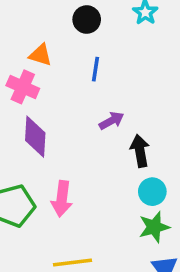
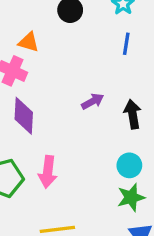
blue line: (96, 69) -> (126, 44), moved
black arrow: (140, 151) -> (133, 114), moved

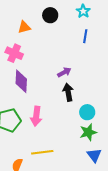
orange triangle: (29, 42) -> (24, 27), moved, turned -32
black arrow: (133, 114) -> (68, 92), moved

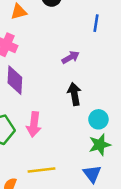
purple arrow: (64, 72) -> (71, 57), moved
blue triangle: (94, 155) -> (92, 174), moved

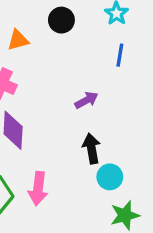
cyan circle: (98, 119) -> (110, 177), moved

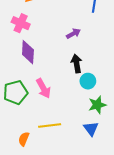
pink arrow: (38, 189) -> (43, 88), turned -36

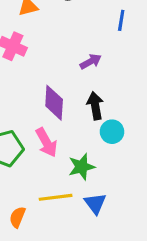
purple diamond: (28, 52) -> (54, 103), moved
green star: (97, 105) -> (82, 167), moved
blue triangle: (91, 129) -> (95, 203), moved

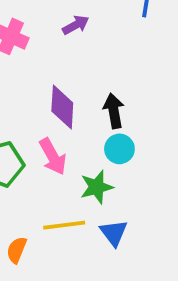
purple arrow: (91, 62) -> (76, 25), moved
cyan circle: (112, 132) -> (119, 149), moved

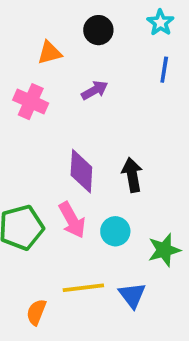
cyan circle: (119, 149) -> (115, 231), moved
green star: (97, 187) -> (164, 250), moved

